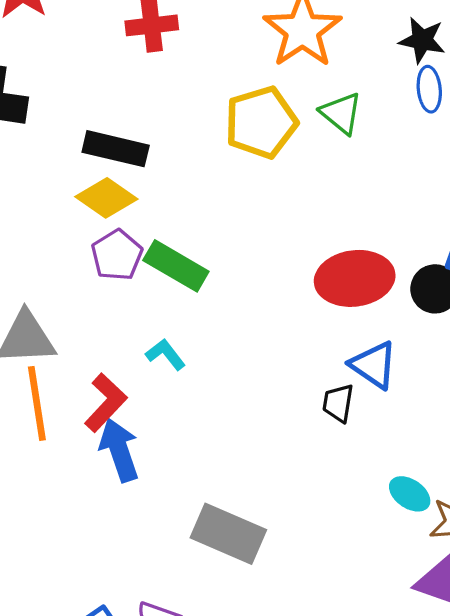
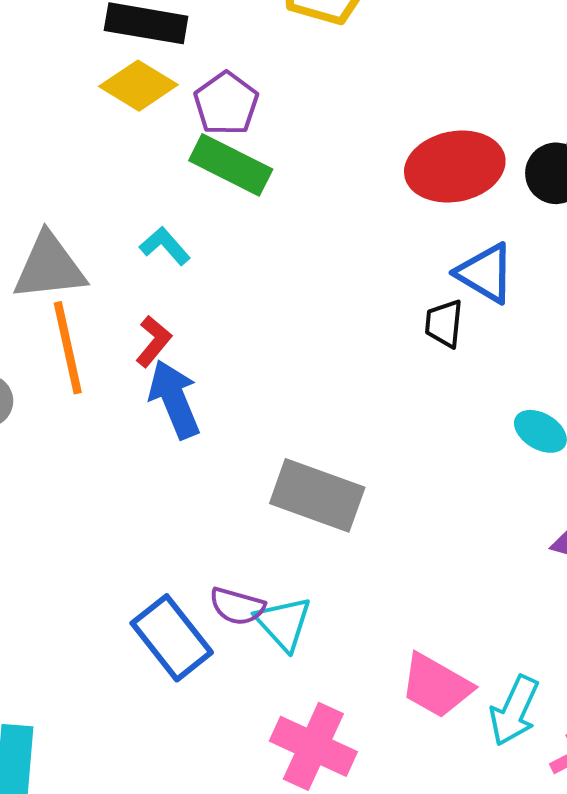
purple pentagon: (117, 255) -> (226, 104), moved
cyan L-shape: (166, 354) -> (165, 246), moved
red L-shape: (106, 403) -> (154, 341), size x0.7

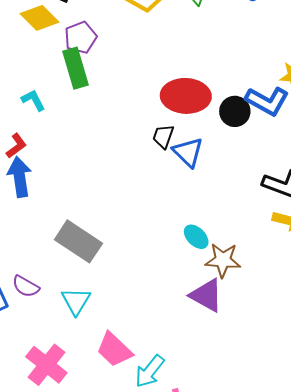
green rectangle: (231, 165) -> (76, 68), turned 33
black trapezoid: (444, 324) -> (163, 136), moved
cyan triangle: (284, 623) -> (76, 301), moved

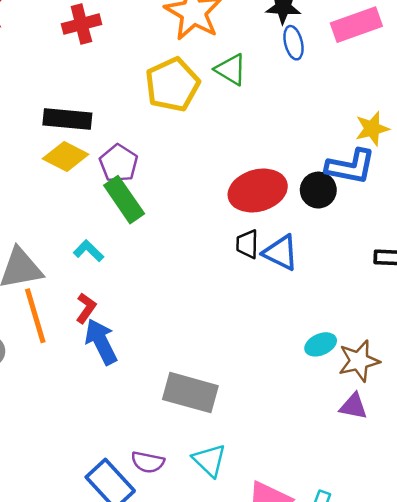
cyan ellipse: (196, 237) -> (321, 344), turned -50
purple triangle: (206, 295) -> (353, 406), size x0.7

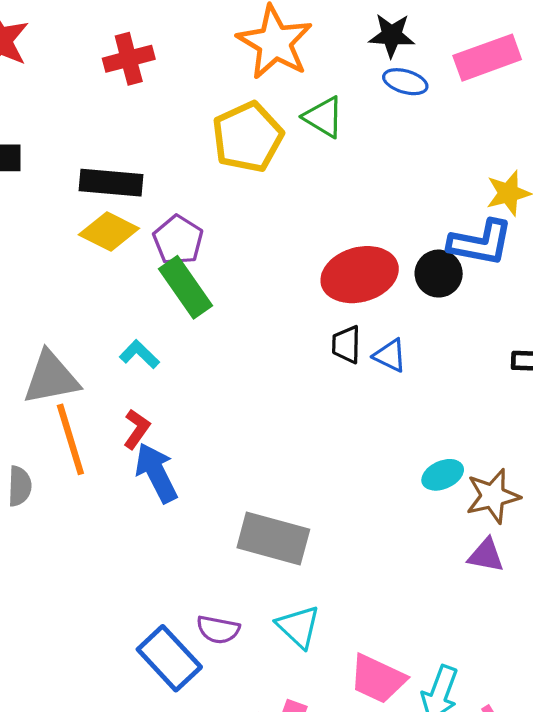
blue ellipse: (294, 43) -> (405, 82), turned -60
blue triangle: (281, 253) -> (390, 355), size x0.7

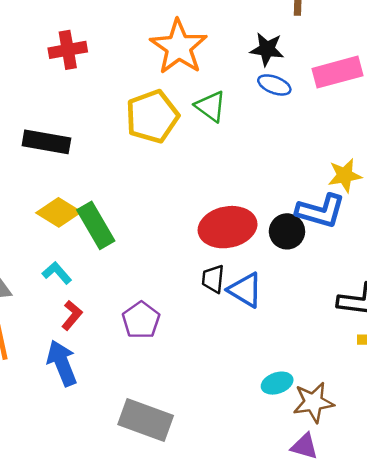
yellow diamond: (109, 231) -> (59, 212), moved
purple pentagon: (178, 240) -> (141, 320), moved
blue triangle: (390, 355) -> (245, 290), size x1.4
red L-shape: (137, 429) -> (72, 315), moved

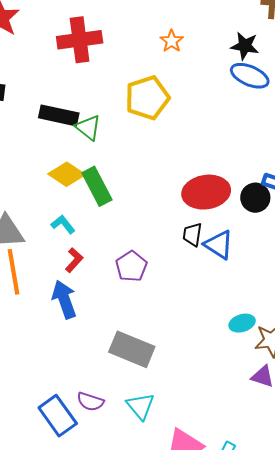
orange star: (179, 47) -> (172, 41), size x0.5
red cross: (68, 50) -> (80, 40), size x1.4
blue ellipse: (274, 85) -> (250, 76), size x1.4
green triangle: (211, 106) -> (88, 128), moved

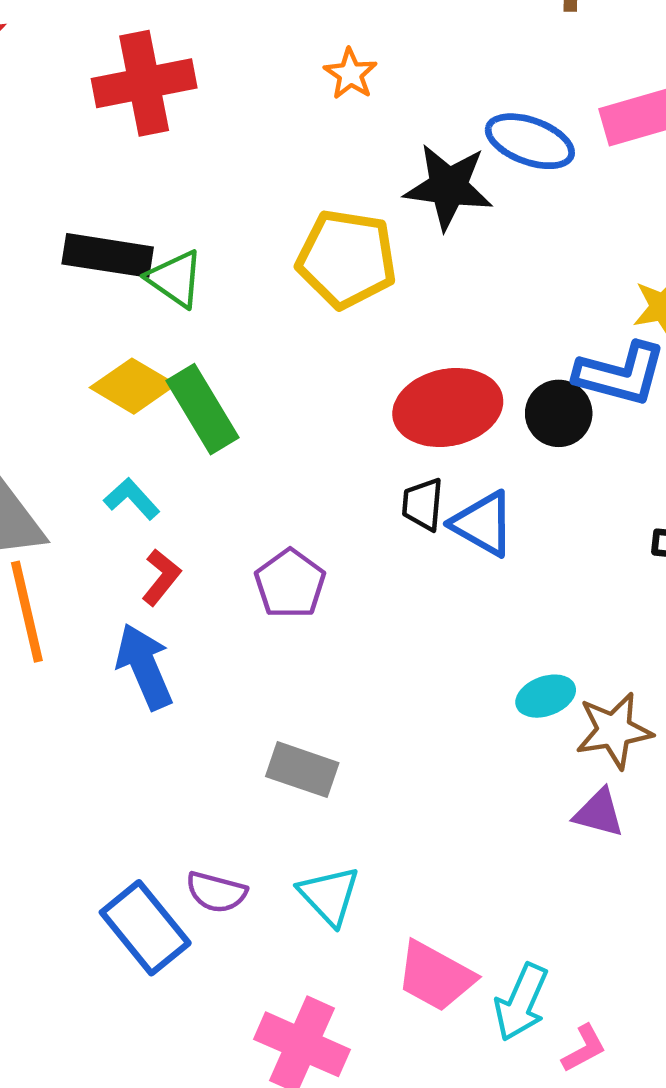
black star: (245, 46) -> (448, 187), moved, size x1.4
yellow pentagon: (147, 98) -> (347, 259), moved, turned 30
gray rectangle: (132, 349) -> (302, 770), size x0.7

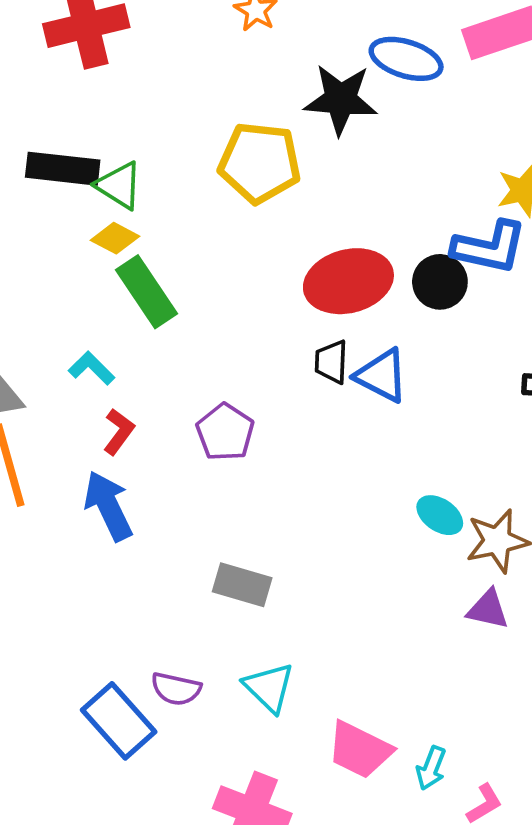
yellow diamond: (133, 386) -> (115, 238), moved, size x0.7
cyan ellipse: (546, 696) -> (440, 515), turned 57
cyan arrow: (521, 1002) -> (431, 768), size x0.7

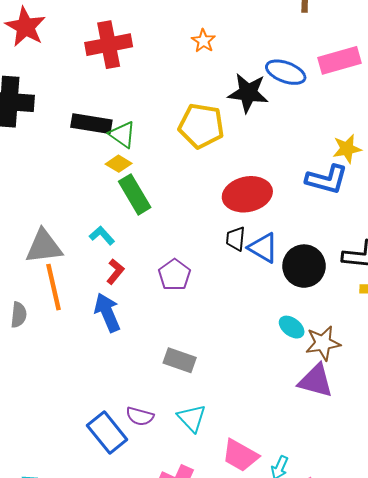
black circle: (440, 282) -> (304, 266), moved, size x1.4
purple triangle: (488, 609) -> (316, 381), size x1.5

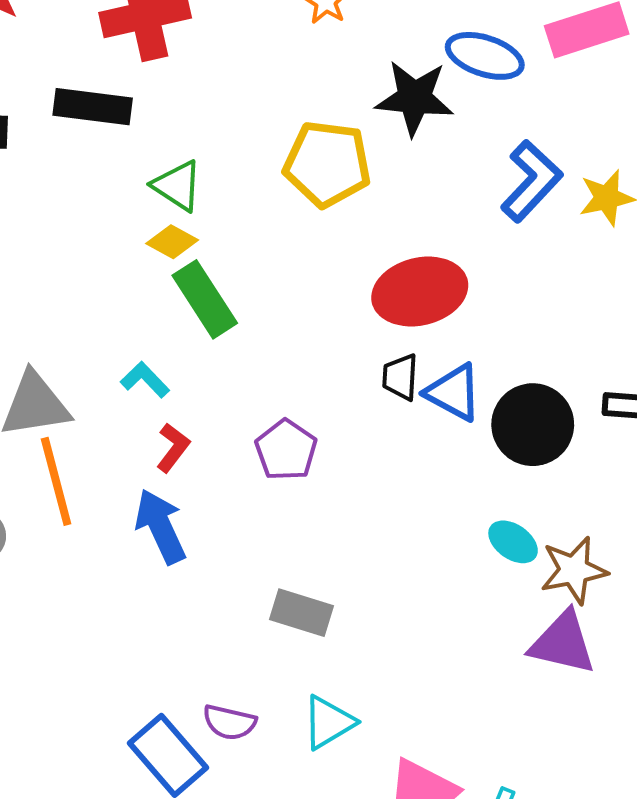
black rectangle: (91, 124) -> (93, 107), moved
blue L-shape: (327, 179) -> (531, 181), moved, turned -60
cyan triangle: (192, 418) -> (328, 722), turned 44

